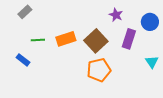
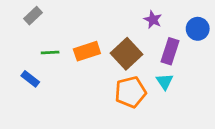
cyan triangle: (152, 62) -> (165, 82), moved

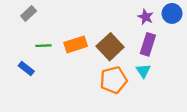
purple star: (153, 20) -> (146, 17), moved
blue circle: (198, 29) -> (172, 13), moved

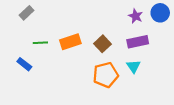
purple rectangle: (148, 44) -> (138, 42), turned 60
brown square: (110, 47) -> (102, 44), size x0.7

